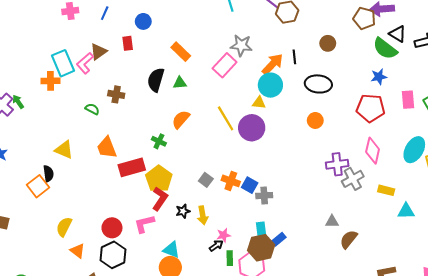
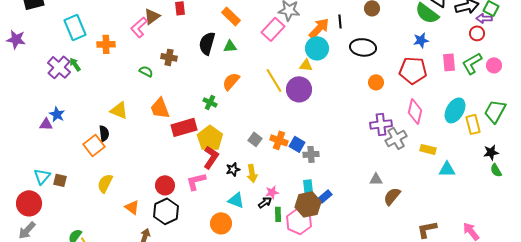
cyan rectangle: (63, 63) -> (75, 27), moved
orange circle: (315, 120) -> (376, 82), moved
yellow semicircle: (64, 227) -> (105, 183), moved
cyan triangle: (171, 250) -> (236, 200), moved

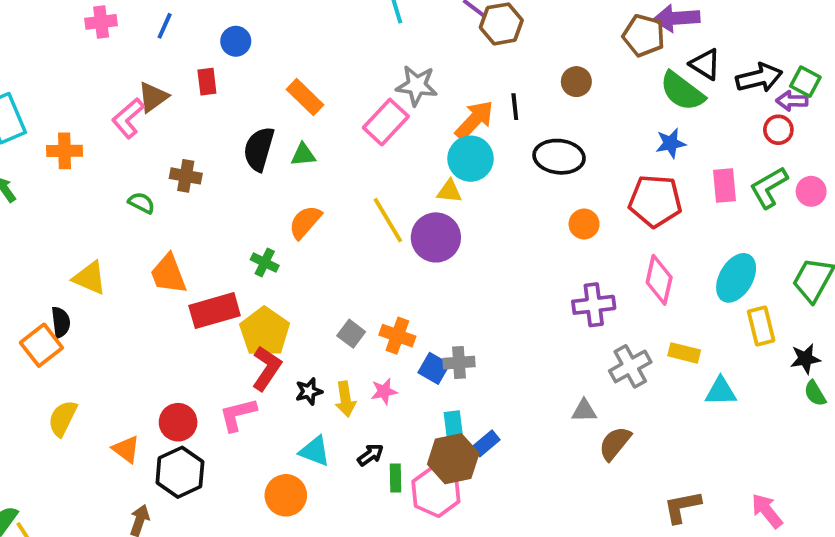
yellow rectangle: (473, 124) -> (761, 326), moved
gray cross: (396, 138) -> (630, 366), moved
blue square: (297, 144) -> (434, 368), moved
pink star: (272, 192) -> (384, 391), moved
orange triangle: (132, 207) -> (126, 449), moved

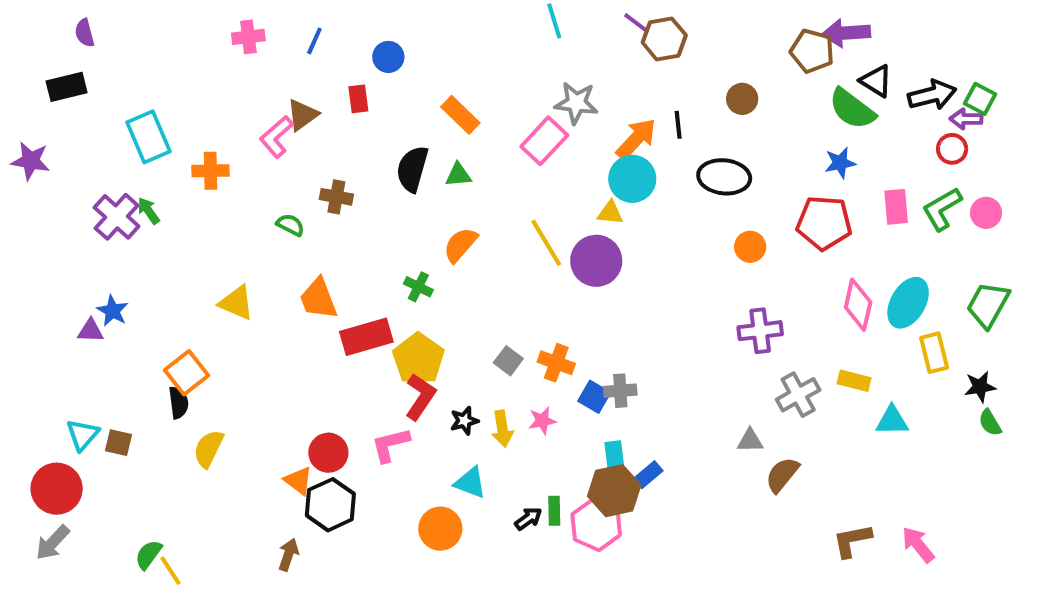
pink diamond: (659, 280) -> (858, 305), moved
black semicircle: (61, 322) -> (178, 403), moved
orange triangle: (126, 449) -> (298, 481), moved
black arrow: (370, 455) -> (528, 519), moved
pink arrow: (767, 511) -> (918, 545), moved

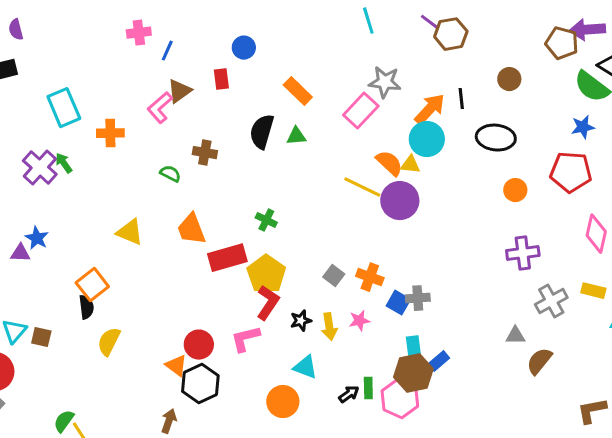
blue line: (314, 41) -> (167, 51), moved
yellow line: (546, 243) -> (362, 187), turned -33
orange semicircle: (460, 245) -> (389, 163), moved, turned 92

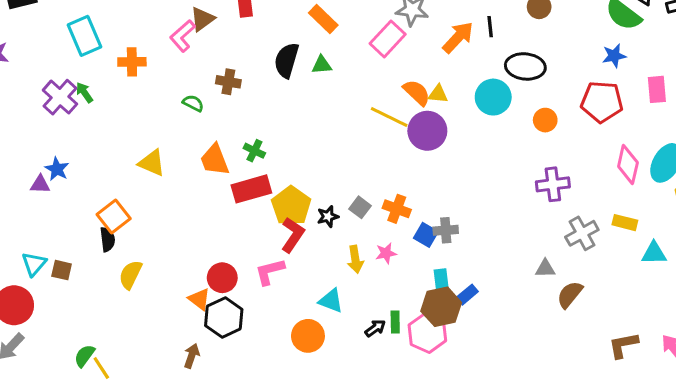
cyan circle: (427, 139) -> (493, 97), moved
green cross: (266, 220) -> (254, 151), moved
black star: (301, 321) -> (328, 216), moved

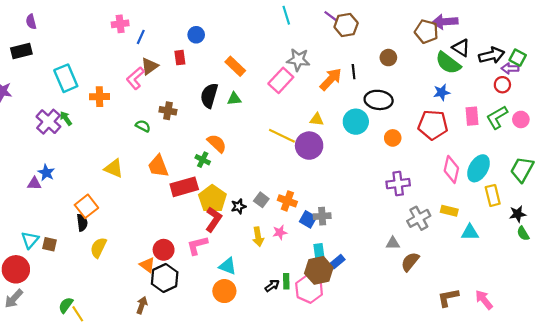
orange semicircle: (417, 92) -> (217, 143), moved
green cross: (254, 151) -> (203, 160), moved
cyan triangle: (331, 301) -> (228, 266), moved

